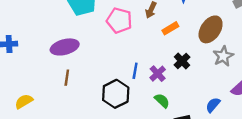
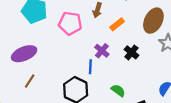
purple cross: (158, 74) -> (102, 51), moved
brown line: (67, 78) -> (30, 81), turned 32

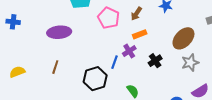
orange rectangle: (117, 24) -> (140, 34), moved
brown line: (30, 81) -> (55, 67), moved, turned -32

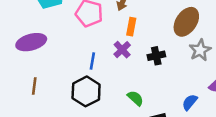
orange rectangle: (140, 34) -> (131, 27), turned -48
black cross: (155, 61) -> (156, 56), turned 32
blue line: (115, 62) -> (92, 61), moved

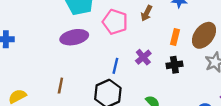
orange rectangle: (131, 27) -> (175, 37), moved
purple ellipse: (31, 42) -> (74, 37), moved

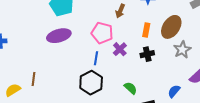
pink pentagon: (115, 22) -> (102, 33), moved
brown line: (60, 86) -> (34, 79), moved

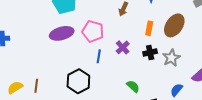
pink pentagon: (102, 33) -> (93, 31), moved
gray star: (182, 50) -> (171, 58), moved
brown line: (34, 79) -> (36, 86), moved
black hexagon: (91, 83) -> (78, 81), moved

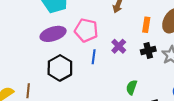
black hexagon: (78, 81) -> (60, 68), moved
green semicircle: (133, 86) -> (132, 87), turned -112

